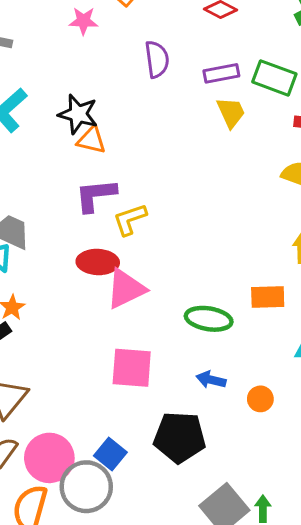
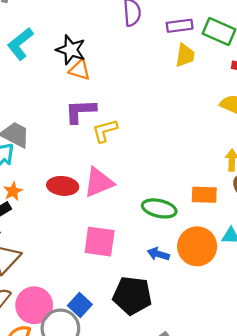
yellow trapezoid: (231, 112) -> (185, 55), turned 30
red ellipse: (98, 262) -> (63, 186), moved
orange circle: (260, 399) -> (197, 246), moved, size x2.0

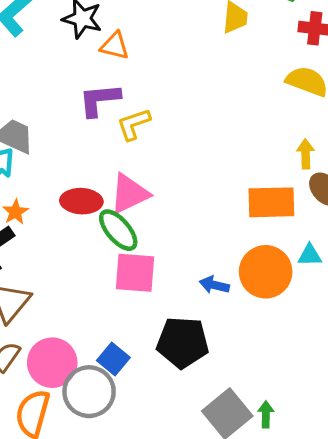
orange triangle: (80, 70) -> (115, 46), moved
orange rectangle: (204, 195) -> (271, 202), size x1.4
green ellipse: (159, 208) -> (118, 230), moved, turned 40

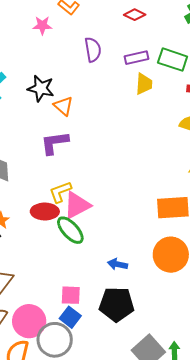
orange triangle: (115, 46) -> (63, 106), turned 30
yellow L-shape: (134, 124) -> (60, 192), moved
pink square: (135, 273) -> (71, 295), moved, size x0.7
blue arrow: (214, 285) -> (118, 264), moved

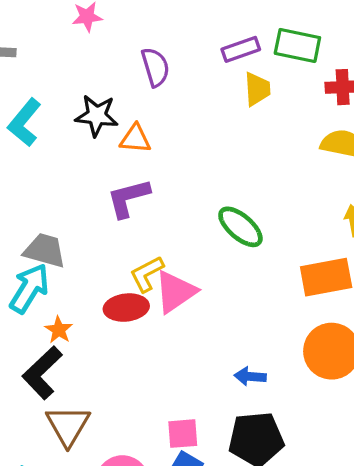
purple semicircle: (93, 50) -> (155, 67), moved
orange triangle: (63, 106) -> (135, 139), turned -30
green ellipse: (70, 230) -> (240, 227), moved

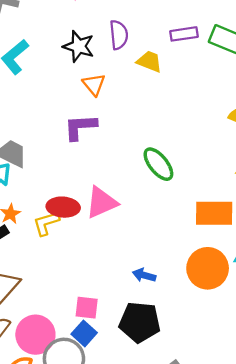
yellow trapezoid: (257, 89) -> (149, 61), moved, turned -76
black star: (97, 116) -> (79, 46), moved
orange triangle: (135, 139) -> (94, 85), turned 35
yellow L-shape: (147, 274) -> (46, 223), moved

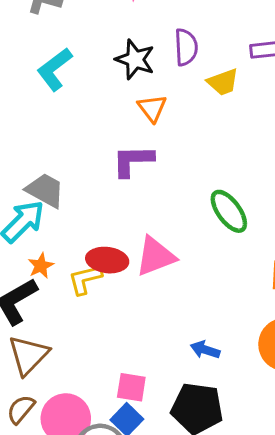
yellow trapezoid: (149, 61) -> (223, 82), turned 136

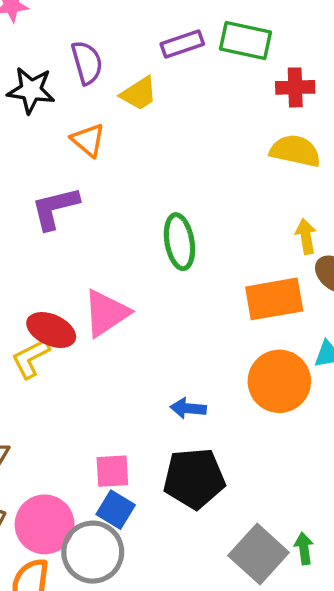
orange triangle: (152, 108) -> (88, 140), moved
green ellipse: (229, 211) -> (179, 242), turned 39
red ellipse: (107, 260) -> (51, 330), turned 30

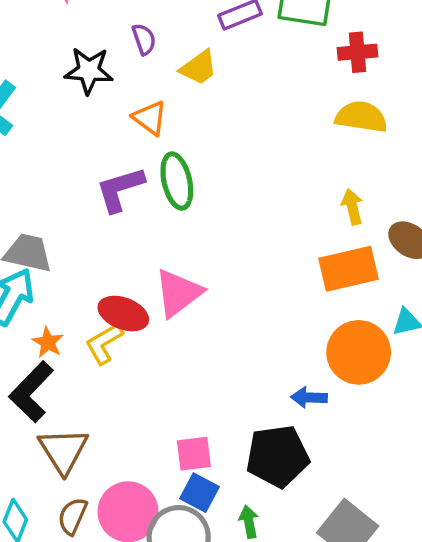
purple semicircle: (87, 63) -> (144, 39), size x0.7
yellow arrow: (306, 236) -> (352, 207), moved
green ellipse: (179, 242) -> (177, 181), moved
blue arrow: (188, 408) -> (309, 397), moved
green arrow: (304, 548) -> (249, 522), moved

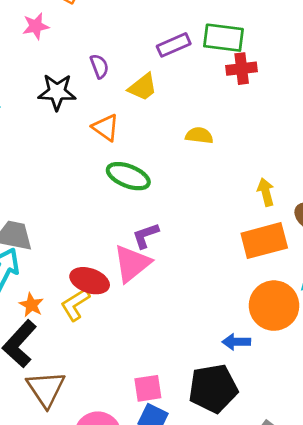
red cross: (358, 52) -> (242, 69), moved
yellow semicircle: (361, 117) -> (199, 135), moved, size x0.7
green ellipse: (177, 181) -> (128, 176), turned -54
purple L-shape: (120, 189) -> (146, 236), moved, size x0.7

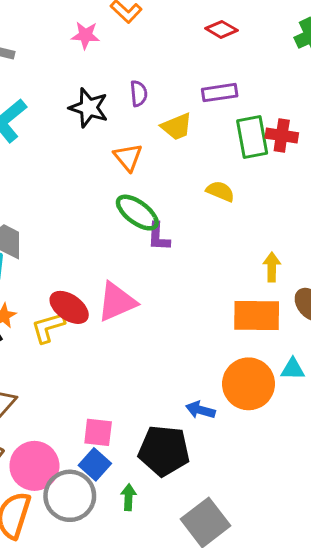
green rectangle: (223, 38) -> (252, 137), moved, turned 57
purple L-shape: (146, 236) -> (158, 237), moved, turned -84

